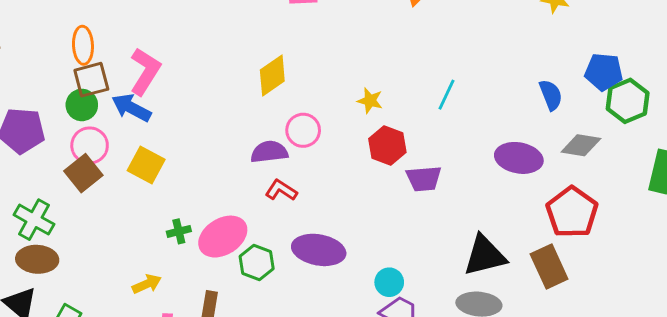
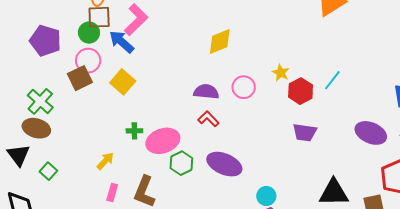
pink circle: (303, 130) -> (244, 87), moved
red hexagon: (387, 146) -> (301, 91), moved
yellow arrow: (147, 284) -> (105, 161), turned -36

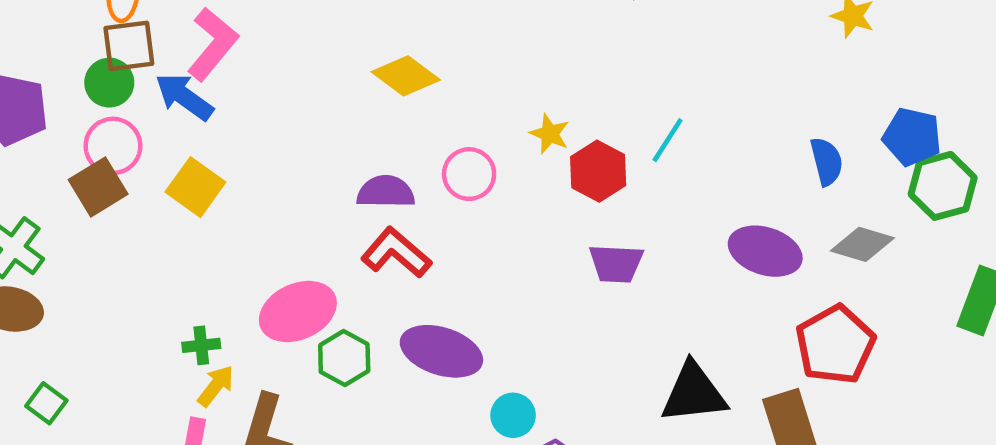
yellow diamond: (220, 41) -> (406, 76), turned 64
red L-shape: (208, 119) -> (396, 253), size x1.4
green cross: (134, 131) -> (201, 345), moved
yellow arrow: (105, 161) -> (216, 386), moved
cyan circle: (266, 196) -> (513, 415), moved

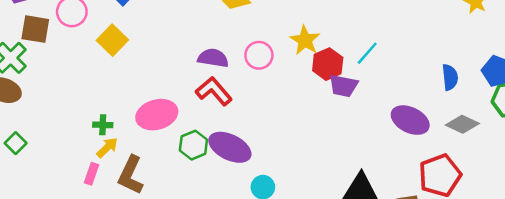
yellow star: (550, 134) -> (305, 40), size x1.4
brown square: (98, 187) -> (35, 29), moved, turned 32
purple trapezoid: (616, 264) -> (343, 86), moved
green hexagon: (344, 358) -> (193, 145), moved

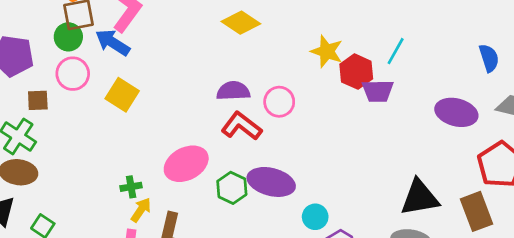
brown square: (35, 29) -> (38, 100), size x0.7
pink circle: (259, 55) -> (279, 102), moved

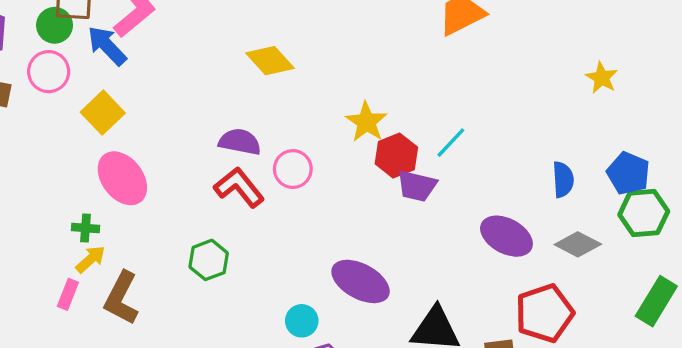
pink ellipse: (186, 164) -> (122, 178), moved, turned 66
purple ellipse: (271, 182) -> (361, 281), moved

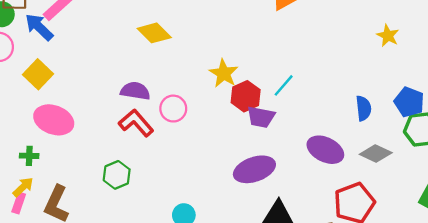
pink ellipse: (122, 178) -> (54, 120), turned -30
yellow arrow: (91, 259) -> (23, 187), moved
purple ellipse: (361, 281) -> (254, 169), moved, turned -45

